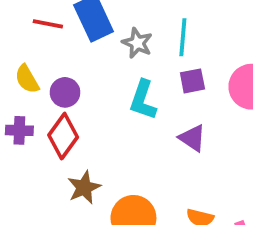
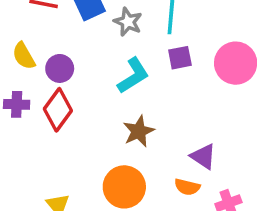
cyan L-shape: (143, 100) -> (133, 76), turned -141
purple triangle: (192, 138) -> (203, 156), moved
brown star: (84, 187) -> (139, 131), moved

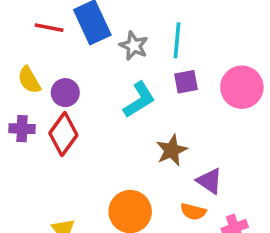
brown star: (139, 131) -> (172, 150), moved

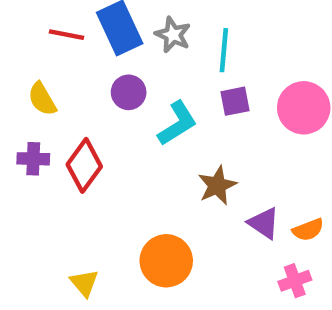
gray star: (134, 46) -> (173, 35), moved
purple circle: (65, 93) -> (129, 92), moved
orange semicircle: (193, 212) -> (308, 230), moved, turned -35

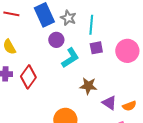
red line: (66, 35) -> (11, 14), moved
purple circle: (129, 92) -> (56, 40), moved
brown star: (217, 185) -> (88, 86), turned 30

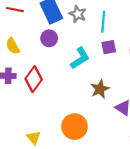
purple circle: (56, 40) -> (49, 38), moved
brown star: (88, 86) -> (100, 89), turned -30

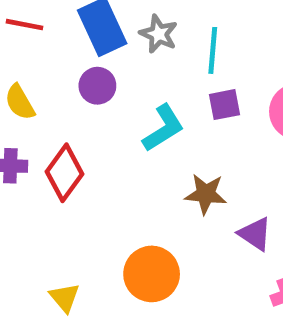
brown star: (100, 89) -> (206, 194), turned 30

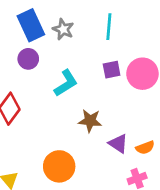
cyan line: (213, 50) -> (109, 27), moved
purple square: (224, 105) -> (112, 70), moved

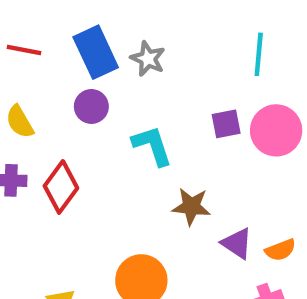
cyan line: (109, 27) -> (259, 54), moved
cyan L-shape: (66, 83) -> (152, 146), turned -76

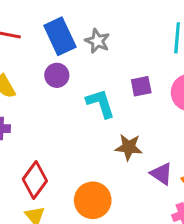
purple square: (226, 124) -> (141, 86), moved
red diamond: (61, 187) -> (35, 180), moved

